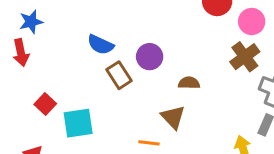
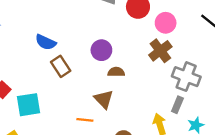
purple circle: (150, 57) -> (101, 50), moved

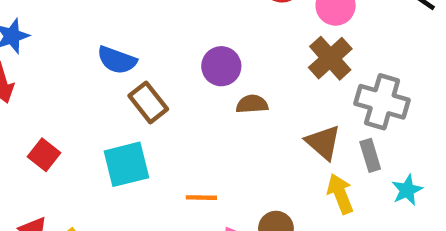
brown triangle: (104, 99) -> (323, 142), moved
cyan square: (28, 105) -> (126, 164), moved
gray rectangle: (177, 105) -> (370, 155), turned -35

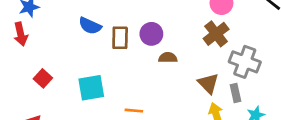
brown rectangle: (148, 102) -> (120, 38), moved, turned 35

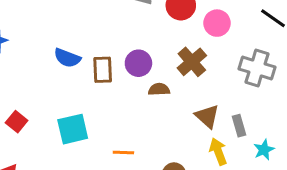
brown cross: (216, 34) -> (192, 62), moved
gray cross: (245, 62) -> (257, 68), moved

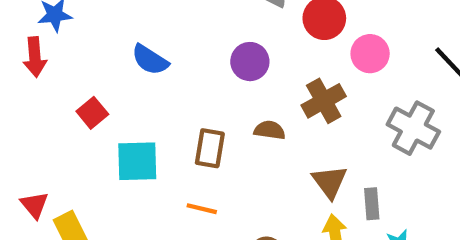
purple circle: (138, 63) -> (250, 62), moved
brown rectangle: (103, 70) -> (210, 148), moved
red square: (17, 122) -> (92, 113), moved

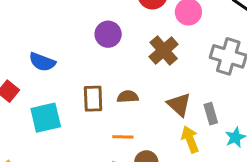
blue semicircle: (150, 60) -> (42, 62), moved
brown semicircle: (270, 130) -> (128, 97), moved
orange line: (202, 209) -> (123, 137), moved

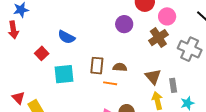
purple circle: (108, 34) -> (124, 24), moved
brown cross: (164, 50) -> (158, 38), moved
orange line: (123, 137) -> (110, 83), moved

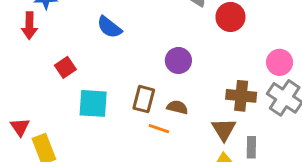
pink circle: (167, 16) -> (280, 62), moved
purple circle: (124, 24) -> (178, 60), moved
blue semicircle: (66, 37) -> (109, 27), moved
brown cross: (158, 38) -> (241, 96), moved, turned 30

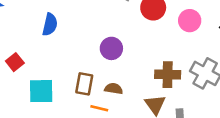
blue semicircle: (109, 27) -> (50, 25), turned -110
pink circle: (280, 62) -> (190, 21), moved

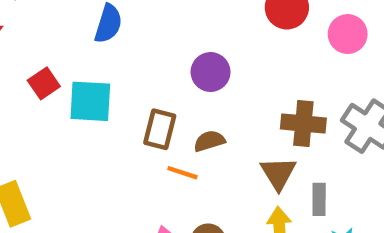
brown semicircle: (114, 89) -> (209, 141), turned -30
cyan square: (41, 91) -> (90, 101), moved

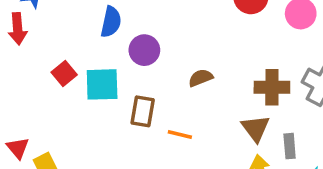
purple circle: (211, 72) -> (144, 50), moved
brown rectangle: (160, 129) -> (143, 111), moved
brown semicircle: (209, 141) -> (201, 78), moved

